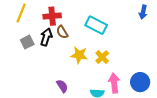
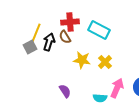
yellow line: (21, 13) -> (36, 33), moved
red cross: (52, 16) -> (70, 22), moved
pink arrow: (114, 83) -> (117, 88), turned 30

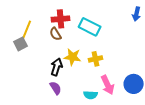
black arrow: (49, 42) -> (57, 67), moved
yellow cross: (105, 62) -> (96, 59), turned 32
pink arrow: (117, 88) -> (108, 85), turned 132

